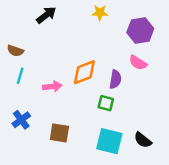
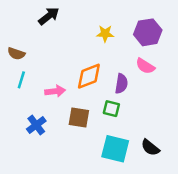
yellow star: (100, 13) -> (105, 34), moved
blue cross: (21, 120) -> (36, 125), moved
brown square: (59, 133) -> (79, 117), moved

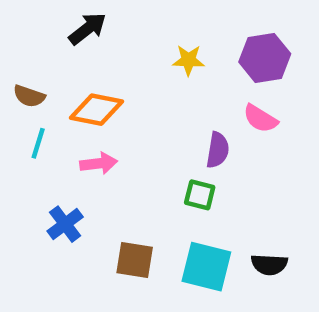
orange diamond: (89, 76) -> (96, 110), moved, turned 32
brown square: (79, 117) -> (135, 260), moved
black semicircle: (150, 148) -> (269, 264), turned -36

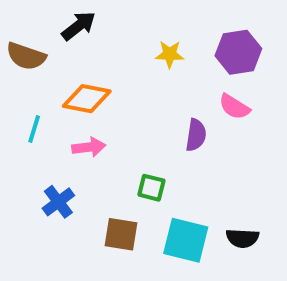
brown semicircle: (29, 96) -> (26, 56), moved, size x1.4
green square: (200, 195) -> (151, 188), moved

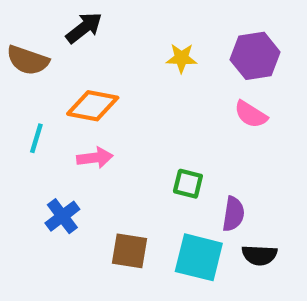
purple semicircle: (196, 135) -> (233, 214), moved
green square: (151, 188) -> (188, 184), moved

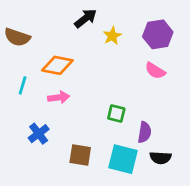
black arrow: (84, 28) -> (86, 18), moved
yellow star: (181, 58) -> (112, 36), turned -30

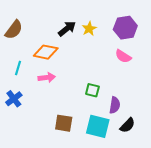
black arrow: (86, 18) -> (67, 29), moved
brown semicircle: (17, 37) -> (14, 30), turned -72
blue cross: (39, 134) -> (14, 99), moved
black semicircle: (161, 158) -> (127, 125), turned -49

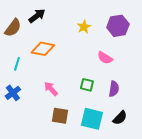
black arrow: (67, 29) -> (37, 16), moved
pink semicircle: (123, 56) -> (105, 58), moved
pink arrow: (47, 78) -> (51, 89), moved, turned -126
purple semicircle: (115, 105) -> (114, 89), moved

